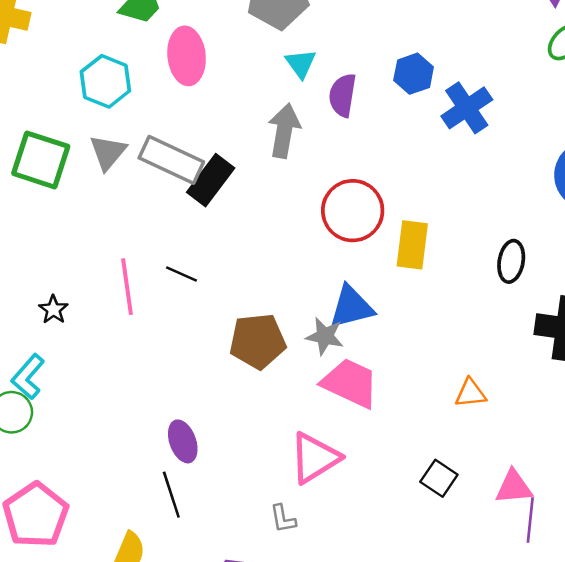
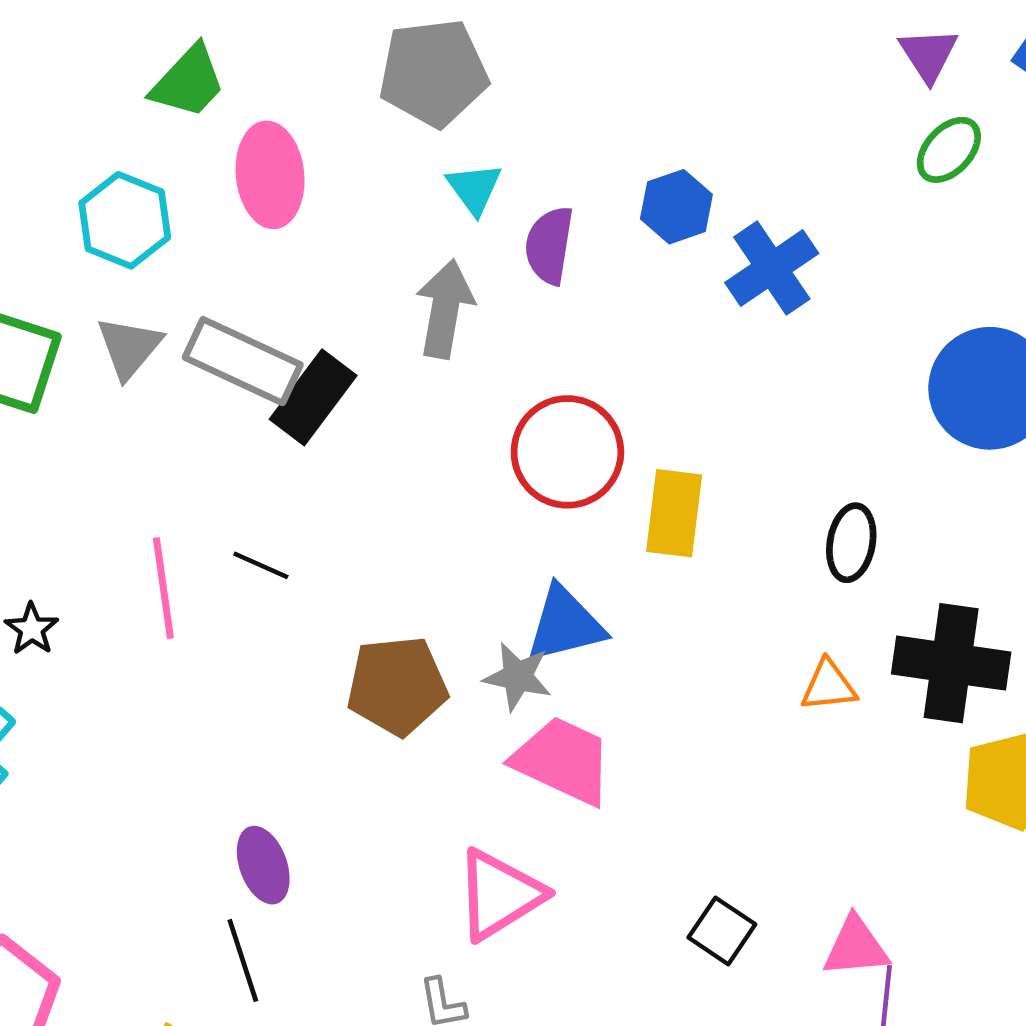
orange triangle: (471, 393) -> (829, 686), moved

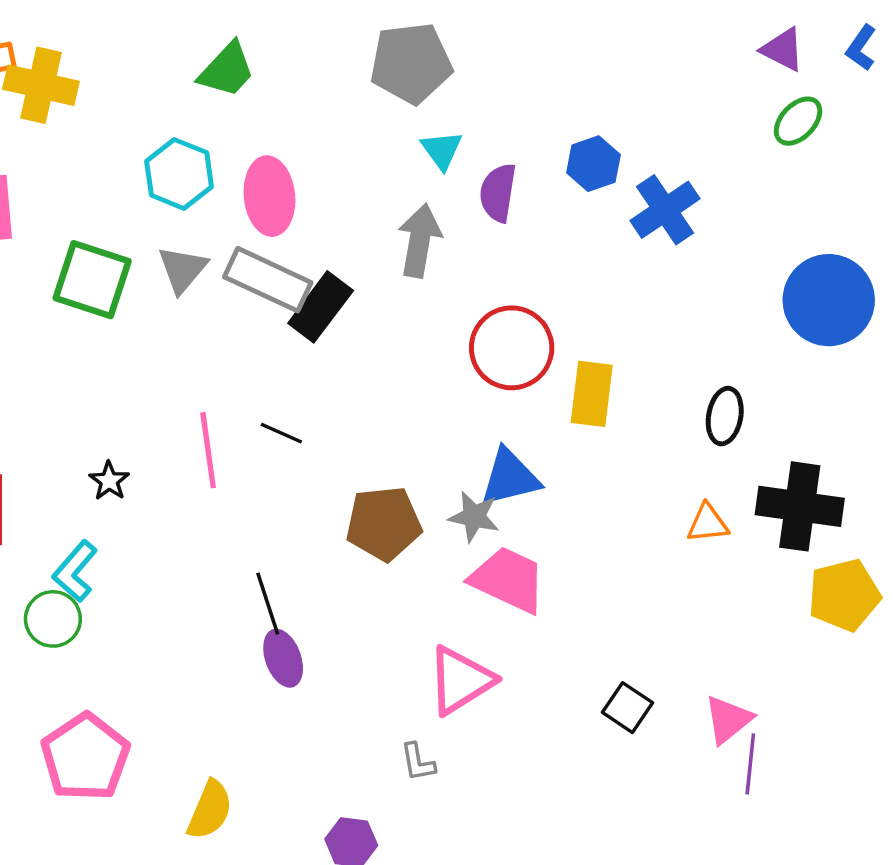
purple triangle: (928, 55) -> (783, 49), turned -30
pink ellipse: (270, 175) -> (269, 196), moved
pink triangle: (856, 947) -> (728, 720), turned -34
black line: (243, 960) -> (268, 604), moved

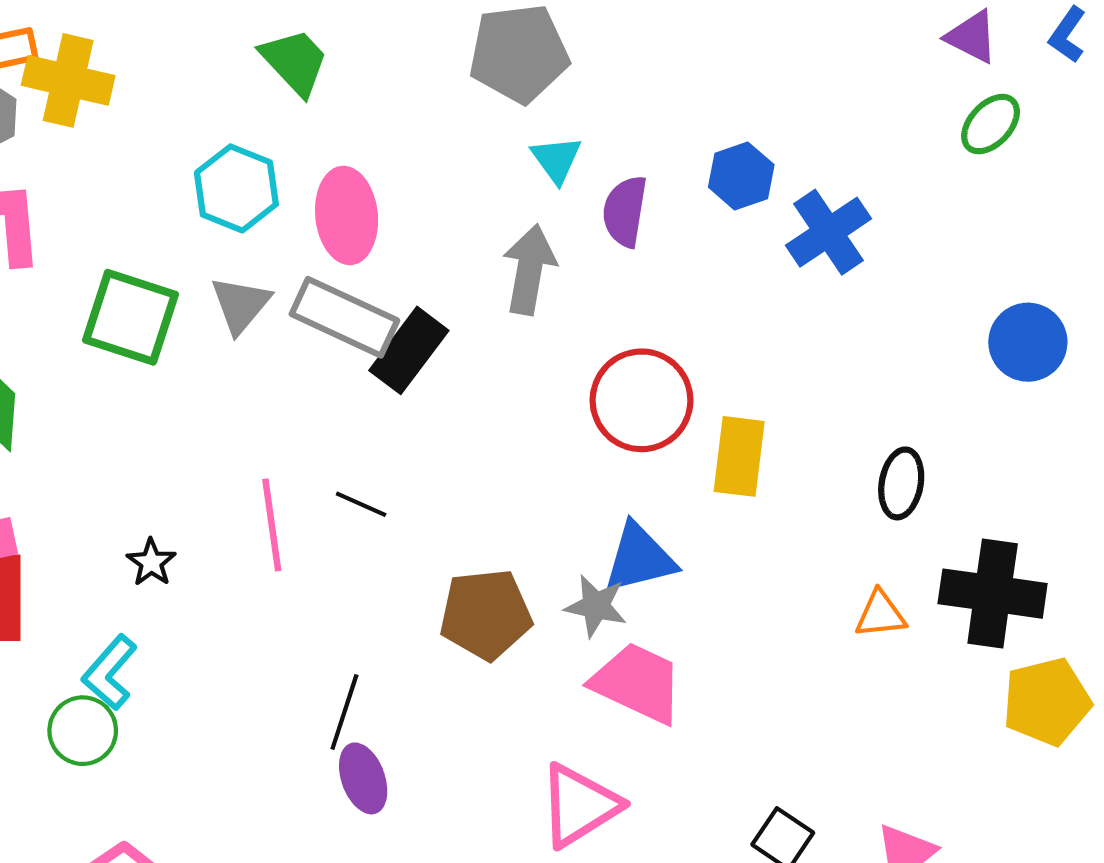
green trapezoid: (227, 70) -> (295, 62), turned -86
blue circle: (829, 300) -> (1028, 342), size x0.7
black line: (268, 604) -> (344, 712), turned 36

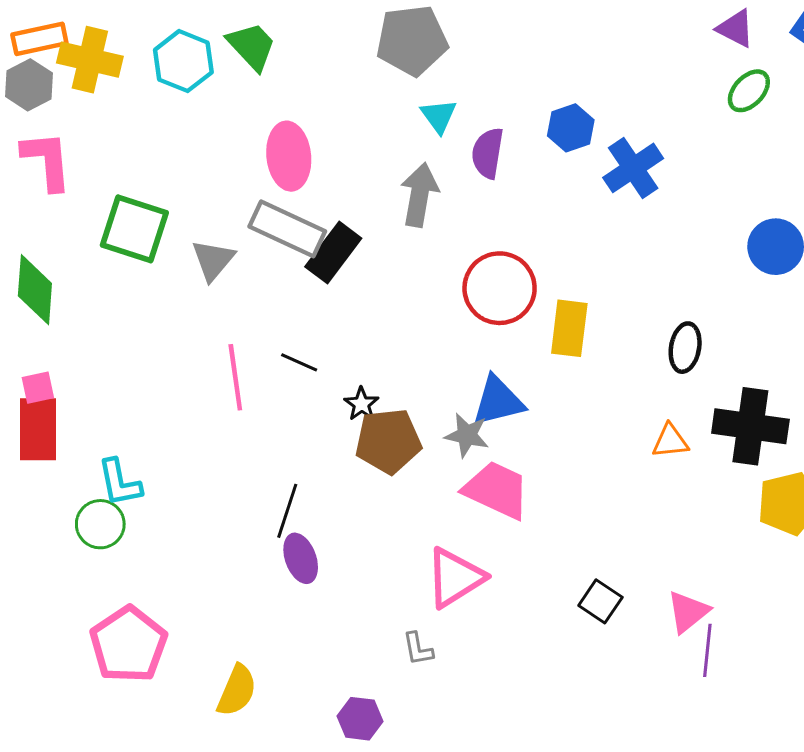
cyan hexagon: (236, 188) -> (183, 61), moved
gray triangle: (241, 305) -> (213, 260), moved
black star: (151, 562) -> (361, 404), moved
cyan L-shape: (110, 672) -> (120, 483), turned -52

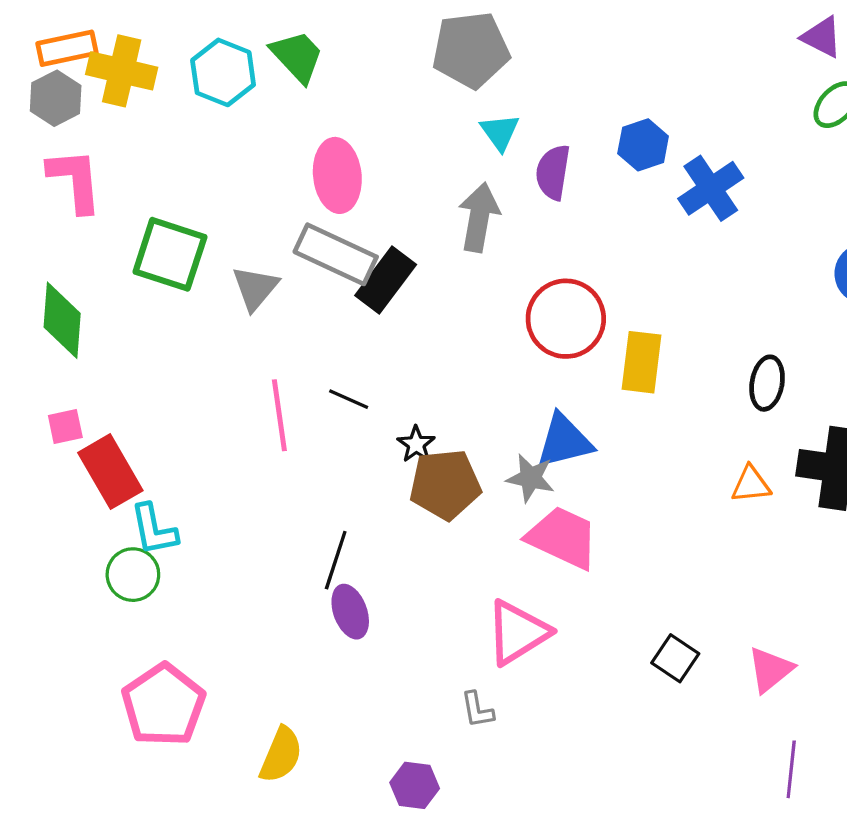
red rectangle: (38, 429) -> (110, 472), moved, turned -30
purple line: (707, 650) -> (791, 769), moved

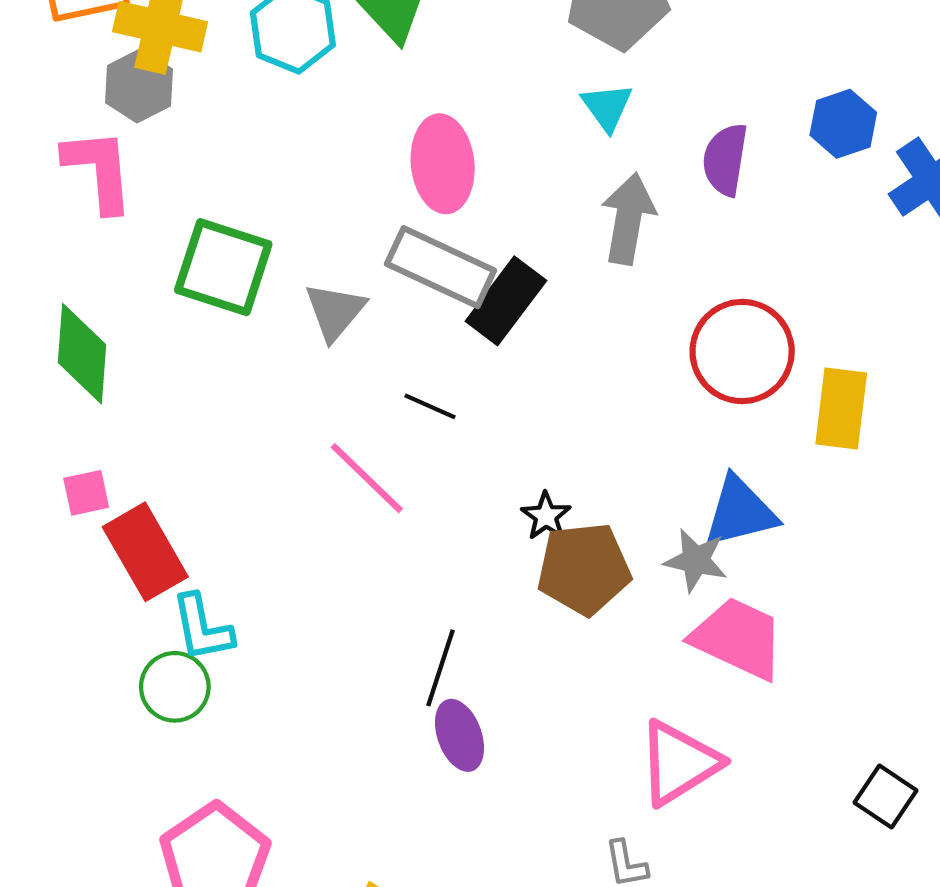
gray hexagon: (56, 98) -> (139, 86), moved
cyan triangle: (500, 132) -> (607, 107), moved
black line: (349, 399) -> (430, 406), moved
pink line: (279, 415) -> (367, 478), turned -38

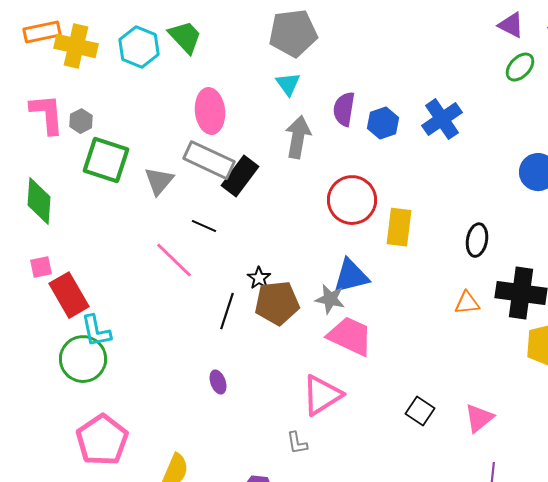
gray hexagon: (139, 86) -> (81, 121), moved, size x0.7
blue hexagon: (843, 124) -> (383, 123), moved
black line: (441, 668) -> (227, 311), moved
green circle: (175, 687) -> (83, 359), size x1.4
purple ellipse: (459, 735) -> (218, 382), size x0.7

